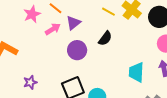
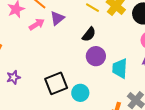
purple circle: (77, 50) -> (96, 56), moved

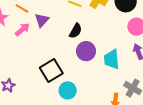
black square: (56, 83) -> (51, 71), moved
cyan circle: (80, 93) -> (68, 90), moved

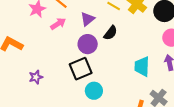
purple triangle: (42, 20) -> (88, 19), moved
purple circle: (86, 51) -> (88, 44), moved

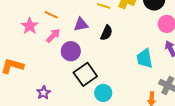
purple triangle: (88, 19) -> (81, 24), turned 42
purple circle: (88, 44) -> (71, 51), moved

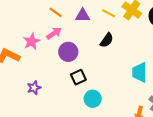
purple triangle: (81, 24) -> (83, 15), moved
pink star: (30, 26) -> (32, 42), moved
black square: (85, 74) -> (78, 77), size x0.7

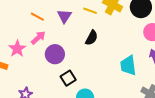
purple triangle: (83, 15) -> (64, 16), turned -49

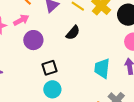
black square: (68, 78) -> (50, 68), moved

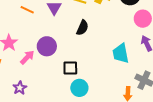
pink arrow: (21, 20) -> (27, 57), moved
black square: (50, 68) -> (70, 68), turned 35

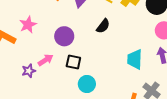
pink arrow: (27, 57) -> (45, 60), moved
black square: (70, 68) -> (73, 62), moved

